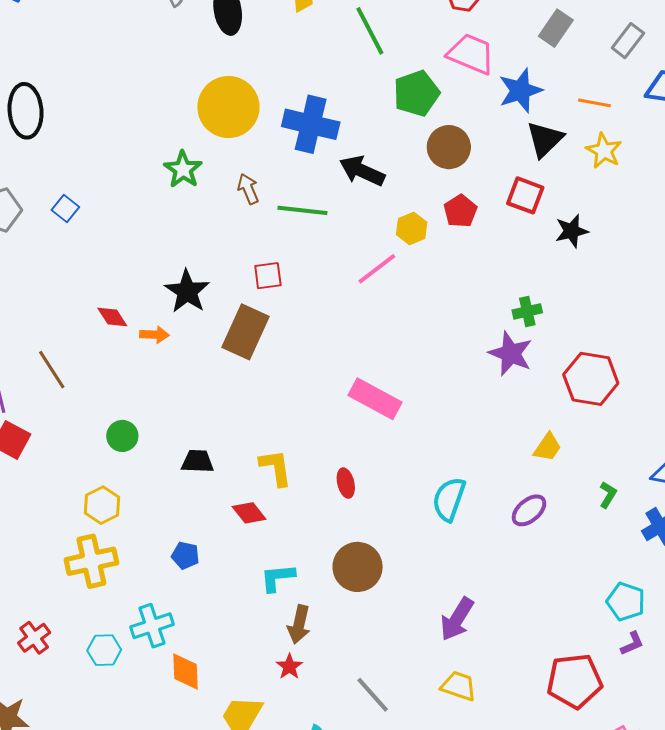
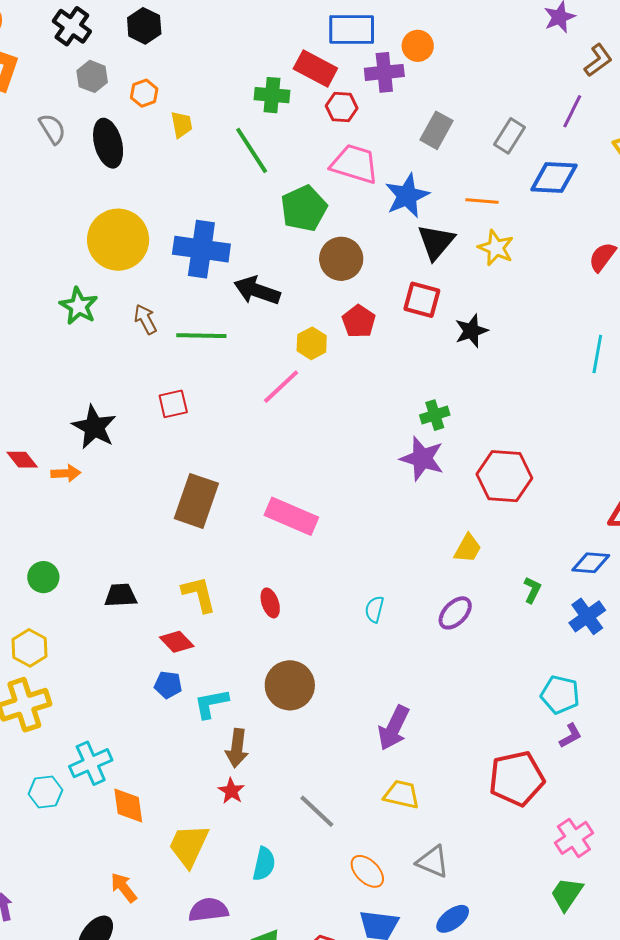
brown rectangle: (245, 332) -> (196, 501), moved
cyan semicircle: (449, 499) -> (374, 609), size x0.6
blue pentagon: (185, 555) -> (168, 685), moved

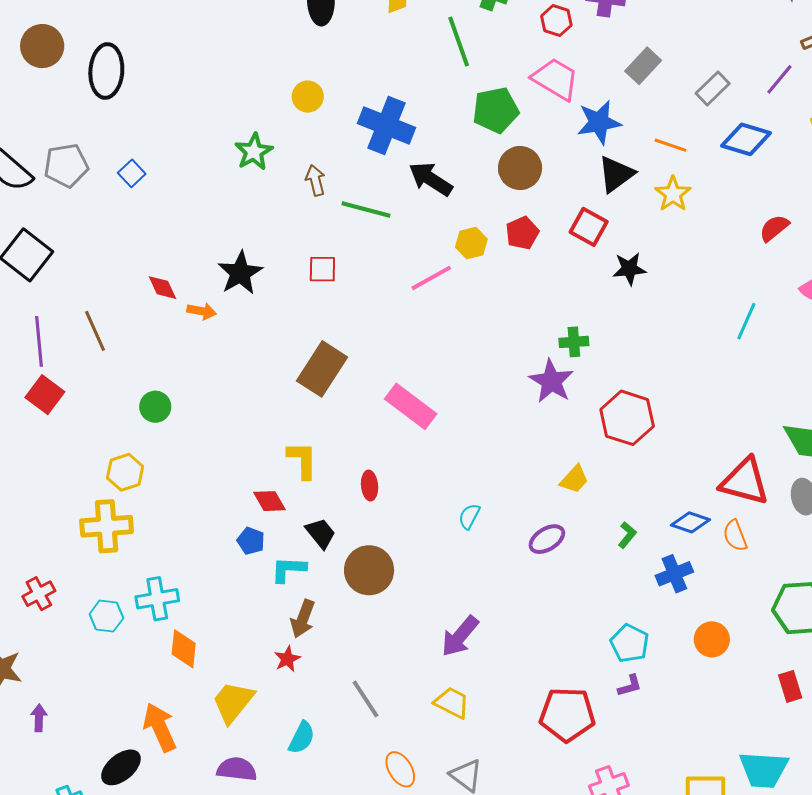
yellow circle: (118, 240) -> (308, 97), size x0.5
black trapezoid: (121, 595) -> (321, 533), moved, turned 40
orange arrow: (124, 887) -> (160, 727), size x1.5

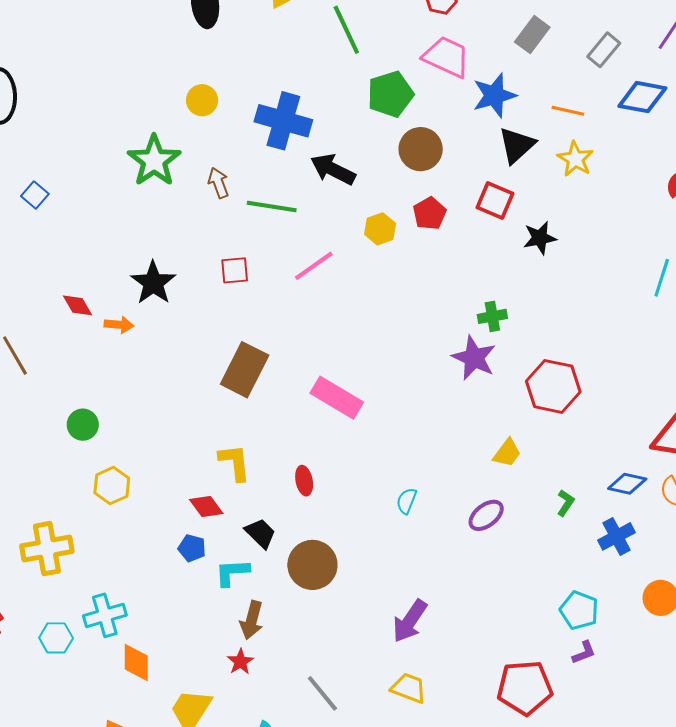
green star: (254, 152) -> (154, 161), size x1.4
pink line: (431, 278) -> (314, 266), moved
yellow hexagon: (125, 472) -> (112, 486), moved

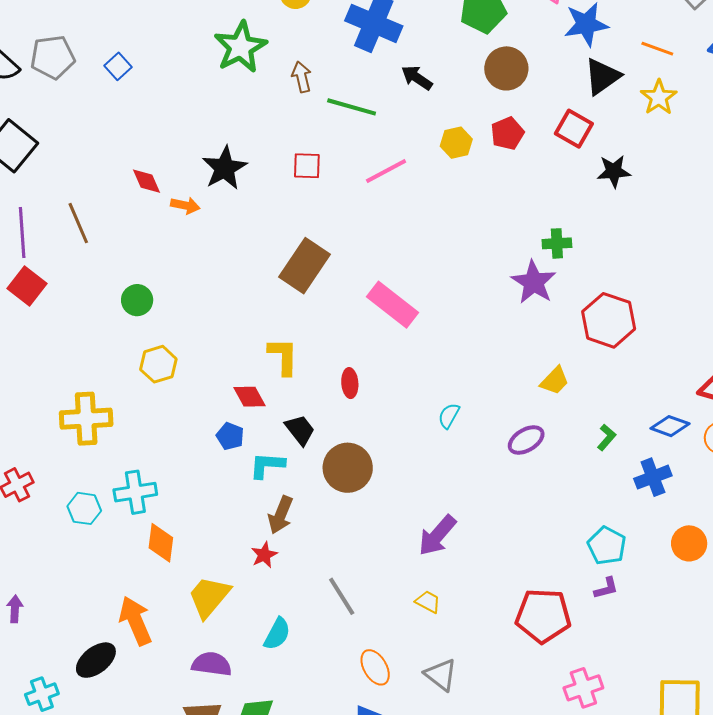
black arrow: (333, 169) -> (417, 78), size x0.7
yellow trapezoid: (409, 688) -> (428, 602), size x0.7

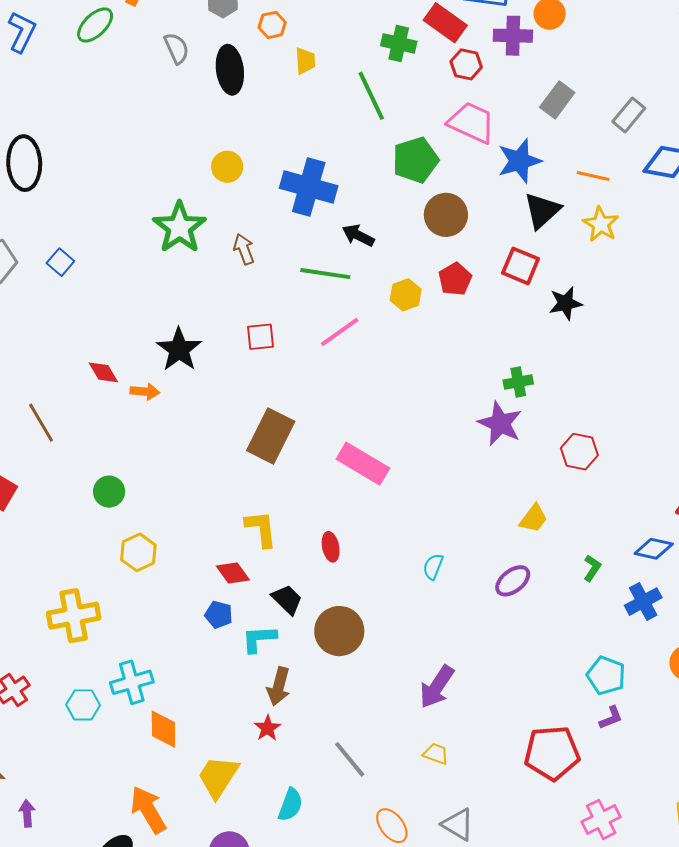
green line: (352, 107) -> (325, 274), moved
red hexagon: (609, 320) -> (579, 452), size x0.7

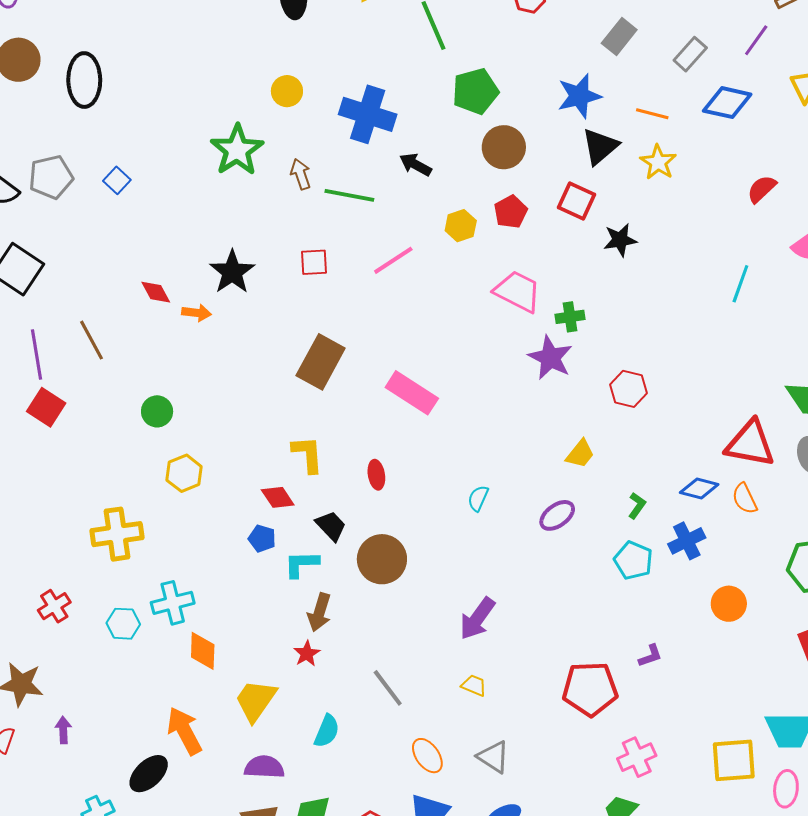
pink trapezoid: (472, 123) -> (518, 291), moved
green line: (325, 274) -> (349, 195), moved
cyan pentagon: (606, 676) -> (633, 560), moved

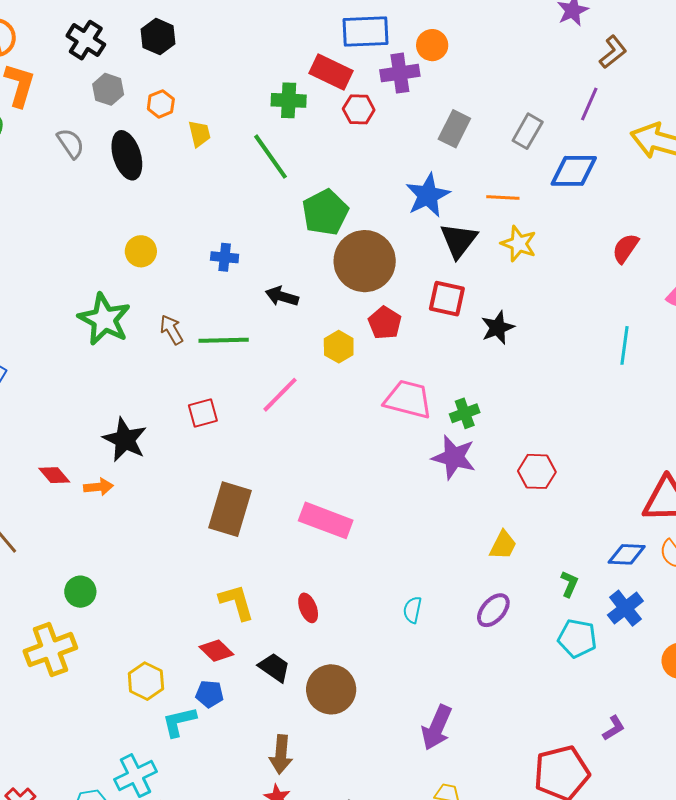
blue cross: (368, 114) -> (225, 257), size x0.5
brown circle: (504, 147) -> (365, 261), size x1.4
yellow hexagon: (184, 473) -> (146, 681), moved
yellow cross: (117, 534) -> (50, 650), moved
cyan L-shape: (301, 564) -> (179, 722), moved

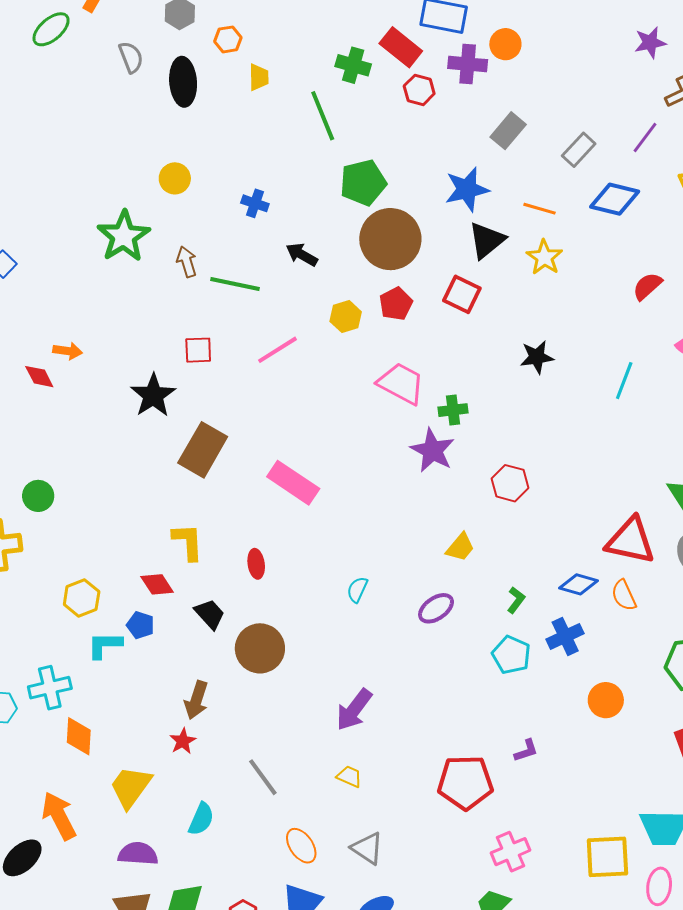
black star: (498, 328) -> (537, 357), moved
black star: (125, 440) -> (153, 395), moved
orange arrow: (98, 487) -> (68, 351), moved

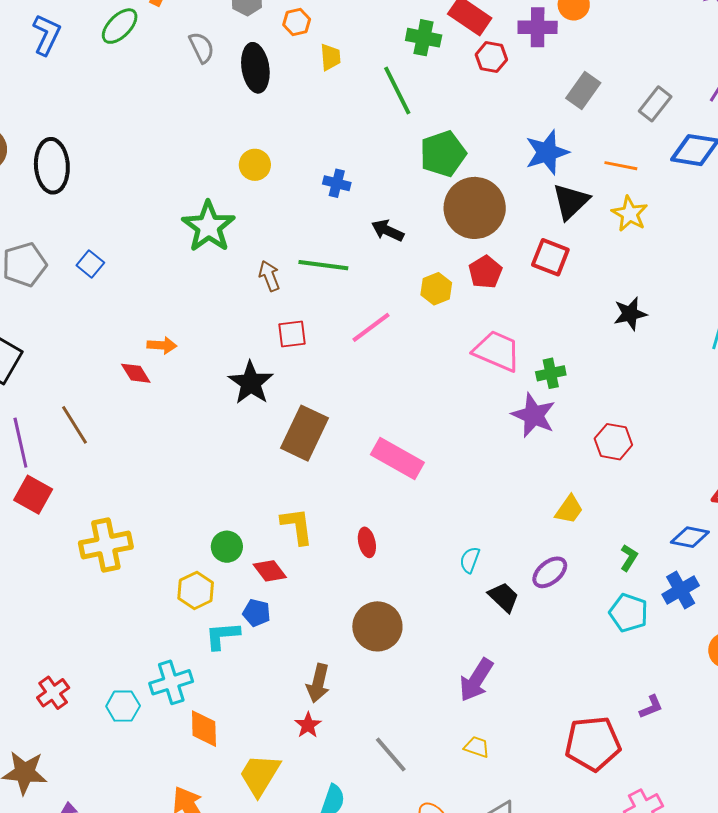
brown arrow: (187, 262) -> (269, 276), moved
green circle: (38, 496) -> (227, 547), moved
black trapezoid: (210, 614) -> (504, 597), moved

